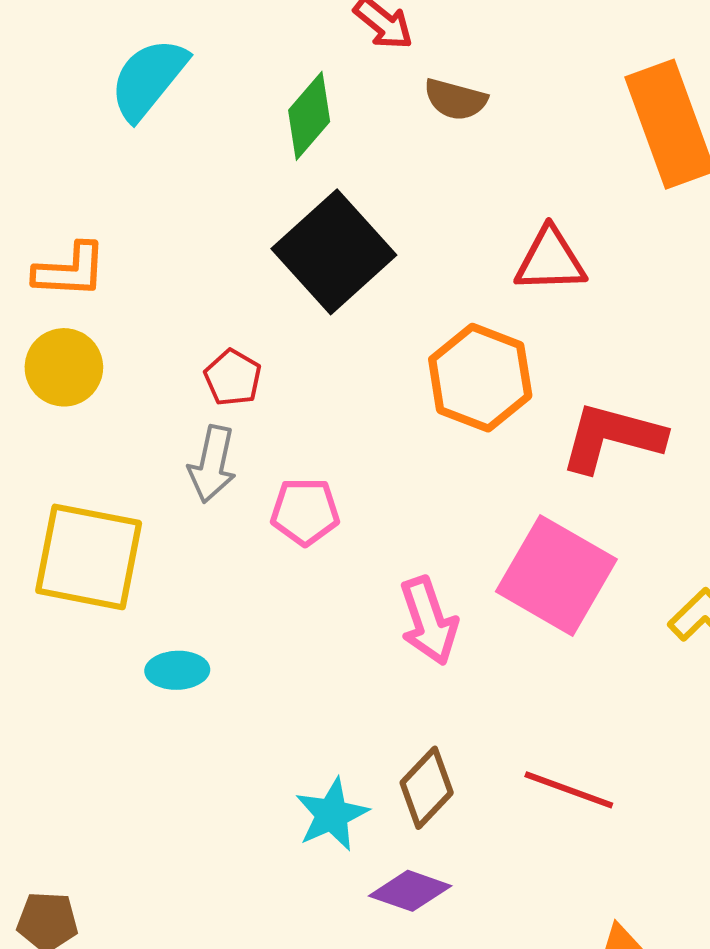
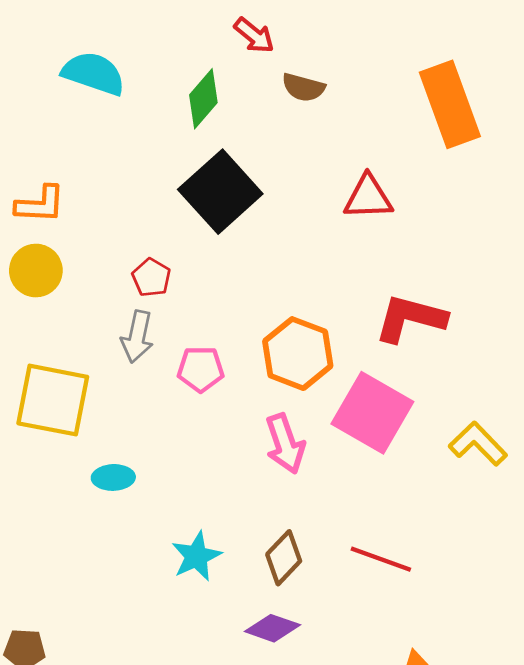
cyan semicircle: (148, 79) -> (94, 73), turned 70
orange hexagon: (480, 378) -> (298, 354), moved
cyan star: (332, 815) -> (196, 556), moved

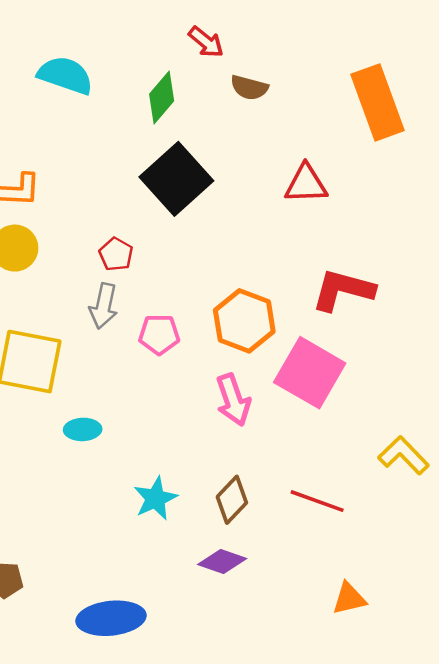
yellow L-shape: (478, 444) -> (403, 455), moved

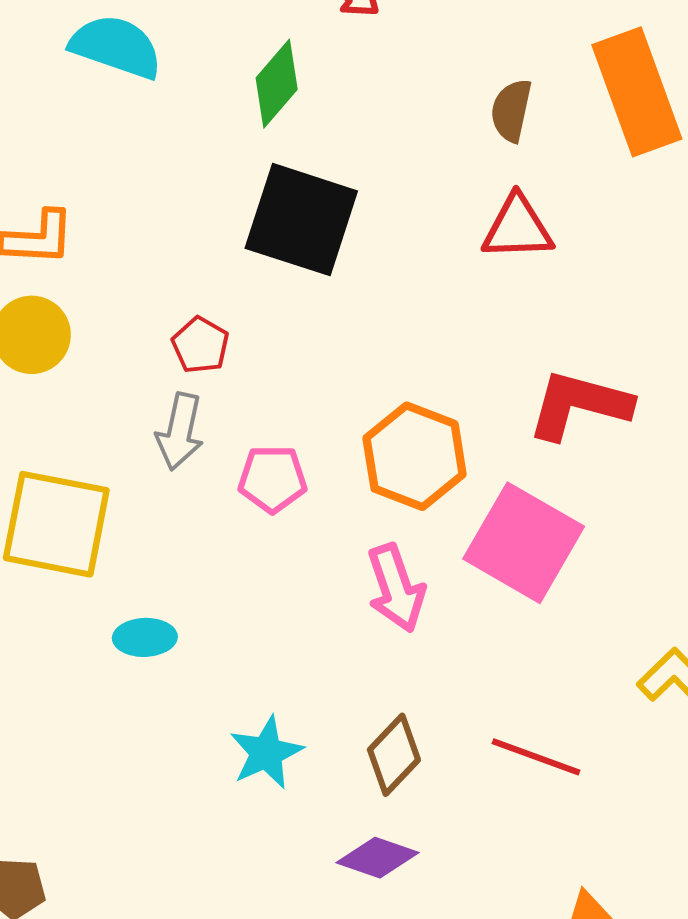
brown semicircle: (249, 88) -> (511, 110), moved, turned 87
black square: (176, 179) -> (301, 220), turned -30

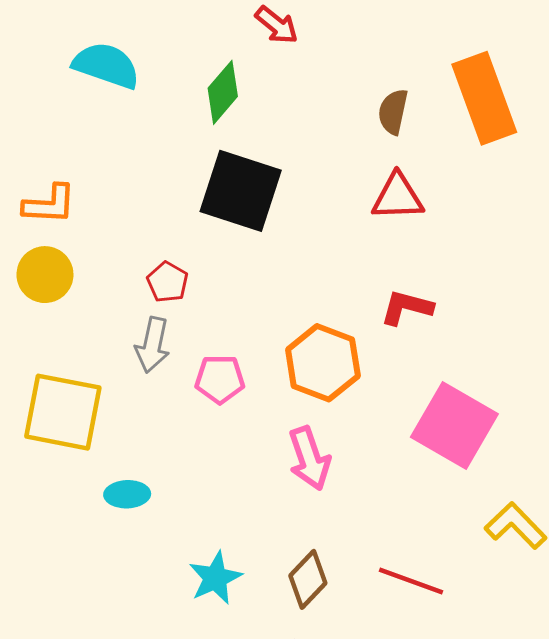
red L-shape: (579, 405) -> (407, 307), moved, size x0.7
pink square: (524, 543) -> (454, 425), moved

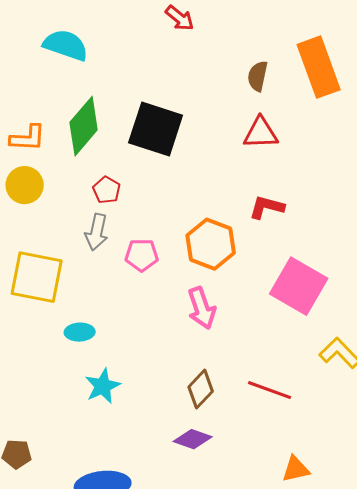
green diamond: (223, 92) -> (84, 126), moved, size x1.4
cyan star: (215, 578) -> (103, 386), moved

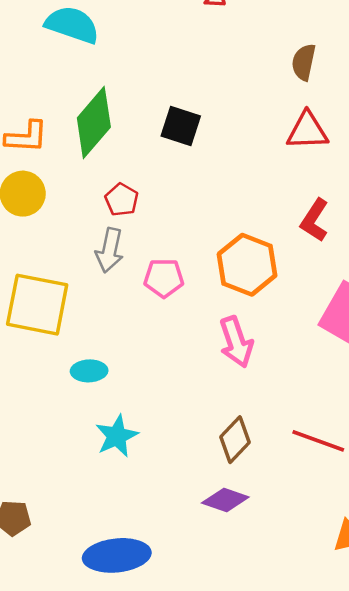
black square: (156, 129) -> (181, 126), size x0.6
red L-shape: (267, 207) -> (315, 220), turned -72

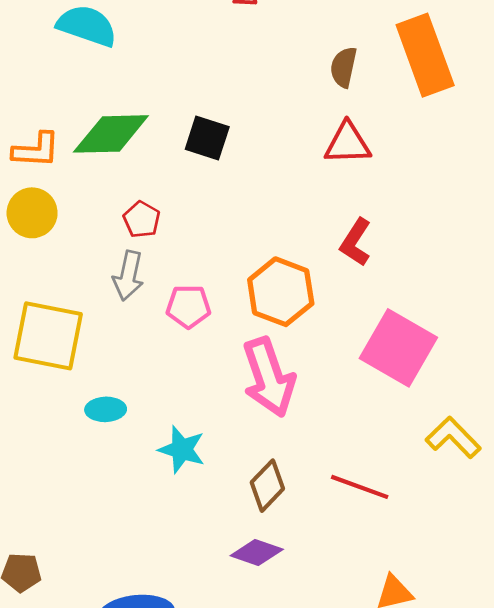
green diamond: (94, 122) -> (111, 134), turned 48
pink arrow: (236, 342) -> (269, 377), size x1.4
cyan star: (117, 436) -> (182, 449), moved, turned -30

